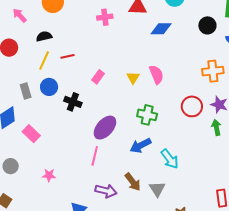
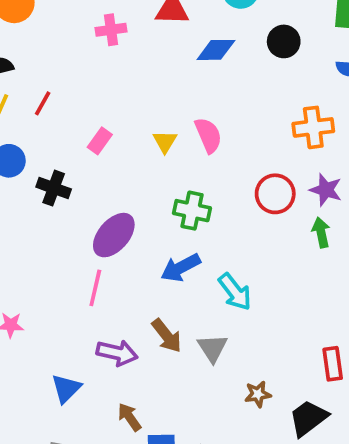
black circle: (207, 25) -> (284, 41), moved
red line: (68, 56) -> (43, 103), turned -48

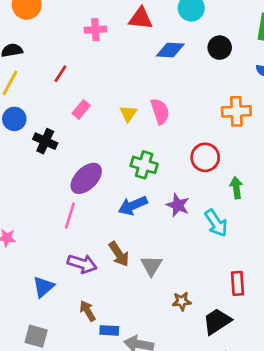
red line: (43, 103) -> (60, 74), moved
purple star: (326, 190) -> (178, 205), moved
cyan arrow: (235, 292) -> (216, 223), moved

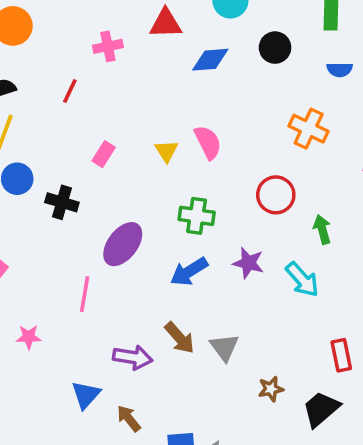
red line: (60, 74) -> (70, 91), moved
orange cross: (236, 111) -> (309, 129), turned 36
pink line: (70, 216) -> (85, 294), moved
brown arrow: (88, 311) -> (129, 418), moved

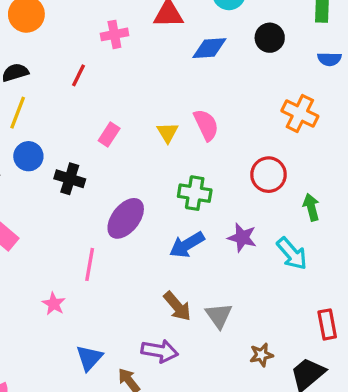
pink star: (29, 337) -> (54, 304), moved, turned 30
purple arrow: (133, 357) -> (160, 351), moved

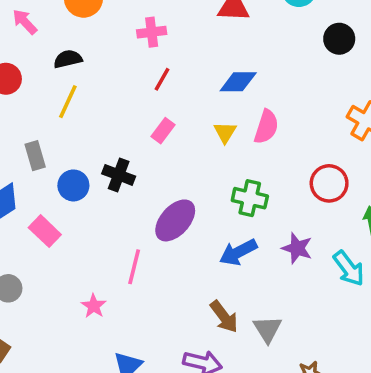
pink cross: (114, 34) -> (152, 32), moved
blue diamond: (209, 48) -> (238, 82), moved
red line: (79, 75) -> (162, 79), moved
pink semicircle: (206, 125) -> (266, 127), turned 40
blue circle: (28, 156) -> (73, 185), moved

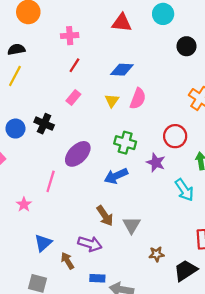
purple star: (297, 248) -> (156, 163), moved

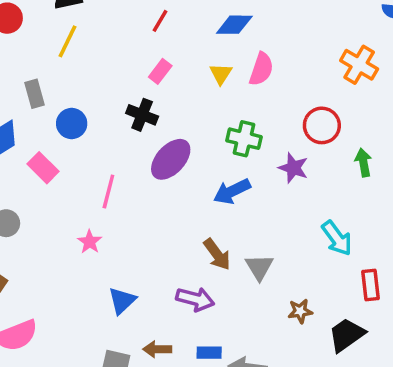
black cross: (44, 124) -> (142, 115), moved
pink line: (51, 181) -> (108, 191), moved
cyan arrow: (184, 190) -> (337, 238), moved
brown arrow: (67, 261) -> (157, 349), moved, turned -56

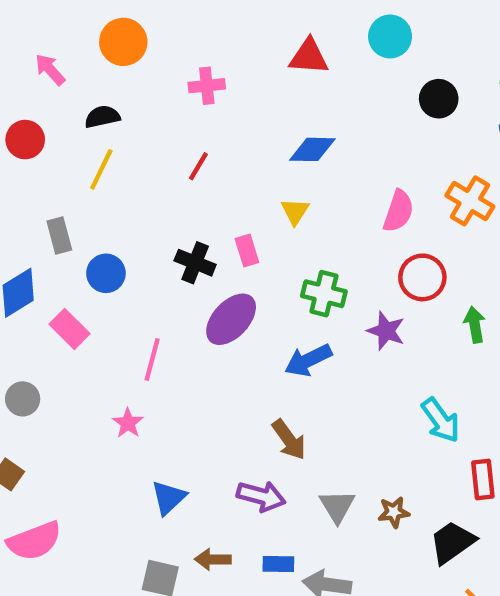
red line: (160, 21) -> (198, 166), moved
pink semicircle: (261, 69) -> (398, 211), moved
pink rectangle: (160, 71) -> (247, 250), moved, turned -55
gray triangle: (259, 267) -> (337, 506), moved

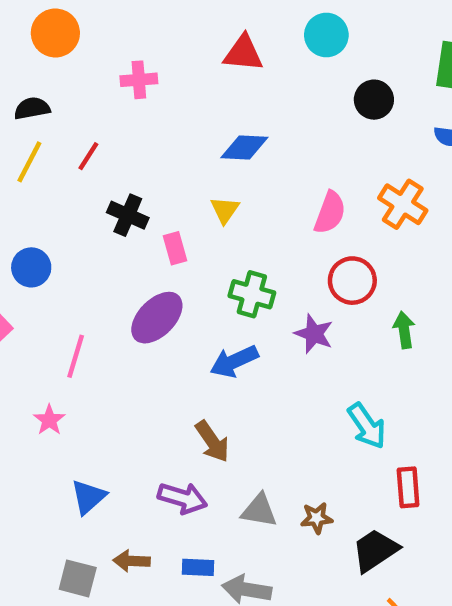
red line: (198, 166) -> (88, 156), moved
black cross: (195, 263) -> (128, 215), moved
gray triangle: (337, 506) -> (259, 510), turned -51

